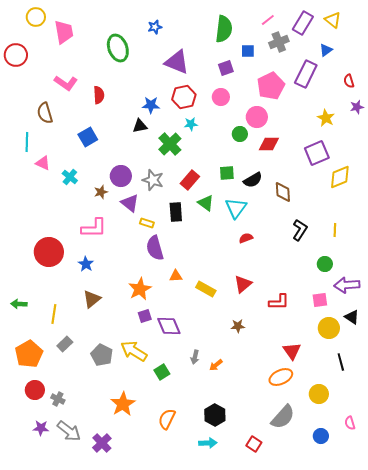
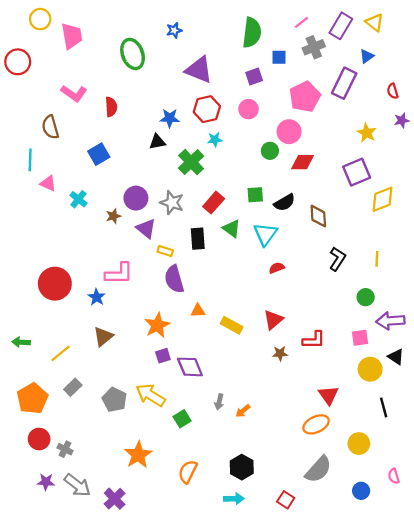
pink L-shape: (94, 228) -> (119, 274), moved
yellow line: (54, 314) -> (60, 353), turned 42
brown star: (238, 326) -> (280, 353), moved

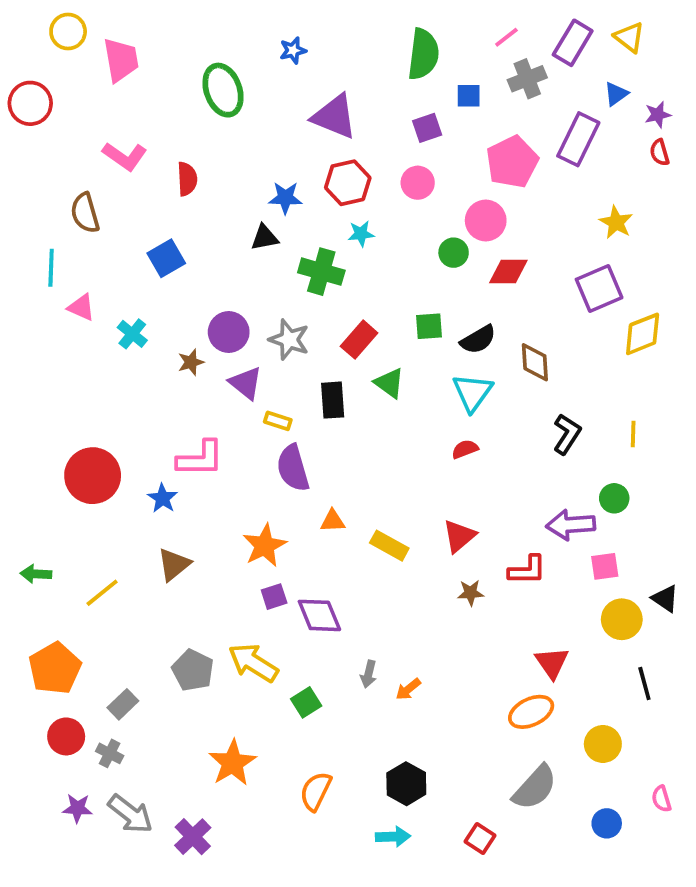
purple star: (402, 120) -> (658, 115), moved
green cross: (191, 162) -> (321, 272), turned -30
cyan triangle: (265, 234) -> (472, 392), moved
purple arrow: (390, 321) -> (571, 525), moved
gray rectangle: (73, 387) -> (123, 704), moved

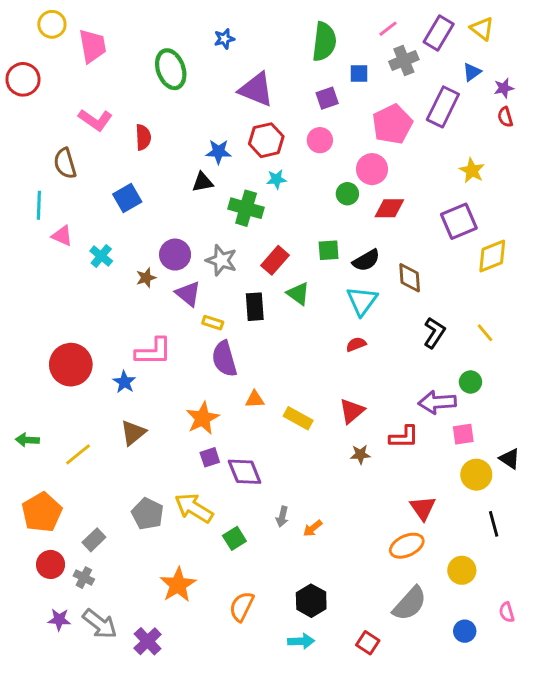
yellow line: (633, 434) -> (485, 333), turned -42

